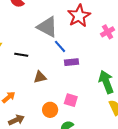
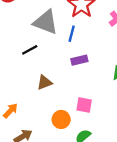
blue line: (60, 46) -> (72, 34), moved, turned 64
black line: (21, 55) -> (30, 50), moved, turned -32

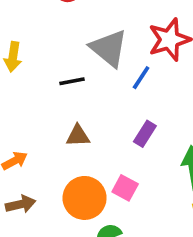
purple rectangle: (79, 60) -> (145, 134), moved, turned -63
orange circle: (61, 119) -> (85, 198), size x1.5

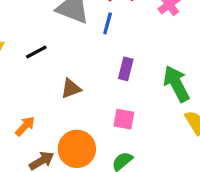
black line: (72, 81) -> (36, 52), moved
orange circle: (85, 198) -> (77, 149), moved

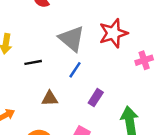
blue line: (108, 23) -> (75, 70), moved

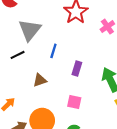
gray triangle: (72, 39) -> (30, 30), moved, turned 45

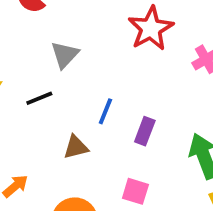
gray triangle: (30, 30) -> (65, 55), size x0.7
blue line: (53, 51) -> (105, 111), moved

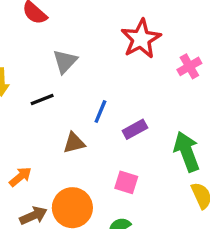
purple rectangle: (145, 131) -> (135, 129), turned 40

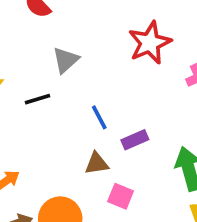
blue line: (100, 111) -> (99, 117), turned -55
brown triangle: (74, 143) -> (97, 163), moved

